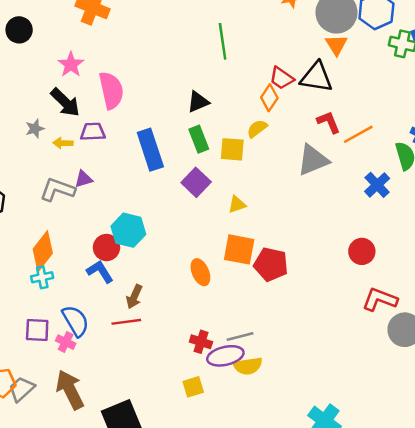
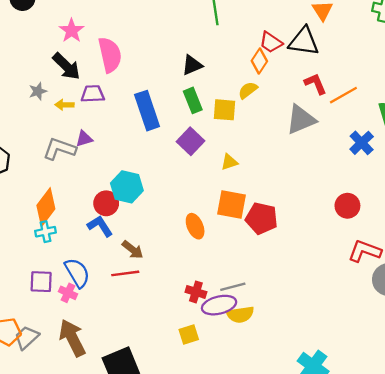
brown arrow: (134, 297) -> (133, 250), turned -75

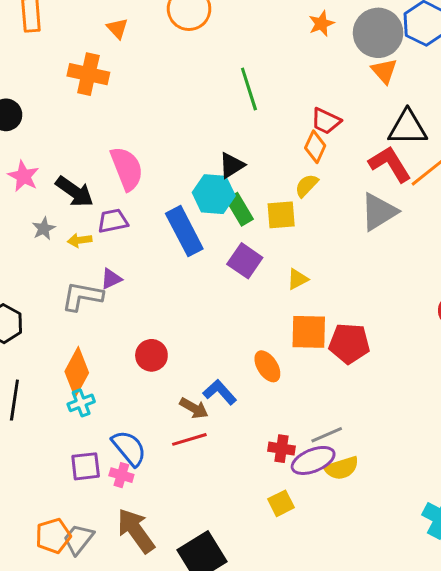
pink star: (72, 31) -> (24, 176), moved
black triangle: (304, 41) -> (407, 128), moved
red L-shape: (315, 84) -> (390, 164), size x1.4
cyan hexagon: (127, 187) -> (214, 194), moved
blue L-shape: (100, 226) -> (220, 392), moved

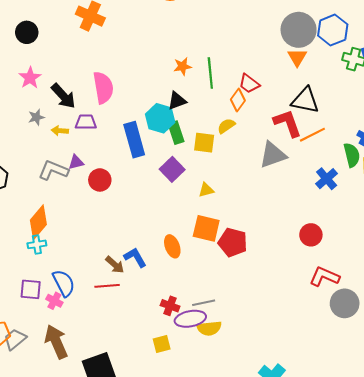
orange star: (321, 24) -> (183, 66), moved
green line: (249, 89) -> (210, 73), moved
red circle: (151, 355) -> (100, 180), moved

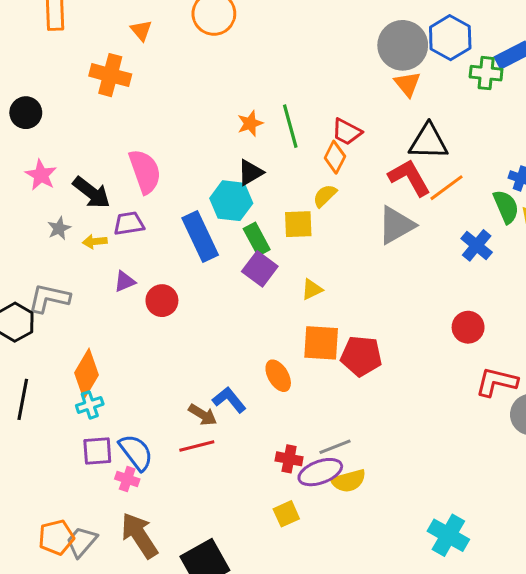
green rectangle: (176, 133) -> (257, 239), moved
gray L-shape: (53, 170) -> (49, 298), moved
purple square: (31, 289) -> (97, 451), moved

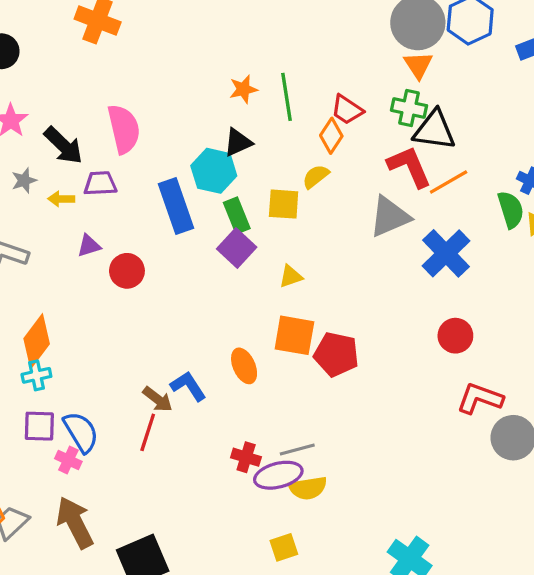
green cross: (486, 73) -> (409, 108), moved
blue cross: (477, 245) -> (446, 253), moved, size x1.4
red line: (197, 446) -> (148, 432), turned -64
yellow square: (286, 514) -> (284, 547), moved

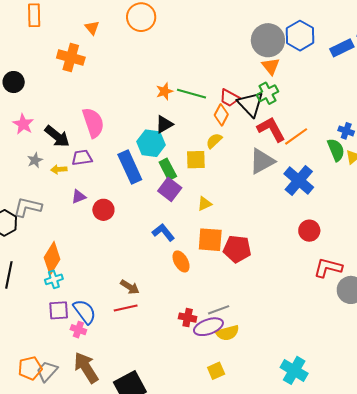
green line: (286, 97) -> (191, 94), turned -60
green cross: (409, 108) -> (267, 93), turned -35
black triangle: (434, 130) -> (250, 104), moved, turned 44
blue L-shape: (188, 386) -> (163, 232), moved
red line: (148, 432) -> (126, 308), turned 65

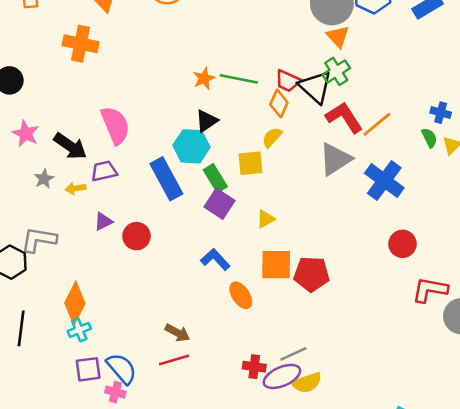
green semicircle: (336, 150) -> (429, 138), size x0.7

